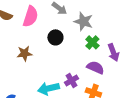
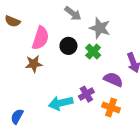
pink semicircle: (30, 16) -> (40, 38), moved
green cross: (92, 42) -> (93, 51), moved

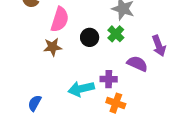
black circle: (68, 46) -> (90, 37), moved
purple cross: (86, 94) -> (109, 79), turned 32
orange cross: (111, 107) -> (116, 103), moved

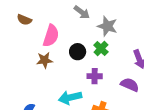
purple semicircle: (137, 64) -> (130, 85), moved
purple cross: (109, 79) -> (95, 76), moved

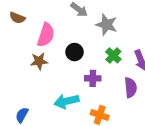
green cross: (101, 48) -> (113, 55), moved
purple semicircle: (130, 85) -> (131, 88), turned 60

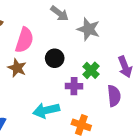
green cross: (113, 55) -> (91, 70), moved
brown star: (39, 61) -> (17, 68), turned 30

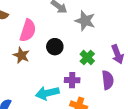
purple cross: (74, 86) -> (72, 80), moved

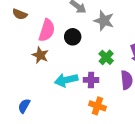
black circle: (55, 47) -> (73, 37), moved
cyan arrow: (47, 93) -> (66, 80), moved

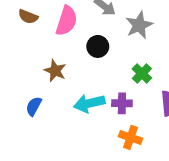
gray star: (104, 21) -> (139, 25), turned 30
pink semicircle: (47, 30) -> (66, 21), moved
blue semicircle: (24, 106) -> (34, 106), moved

